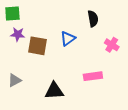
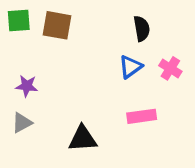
purple star: (18, 34) -> (27, 86), moved
blue triangle: (68, 39) -> (130, 67), moved
brown square: (37, 46) -> (57, 25), moved

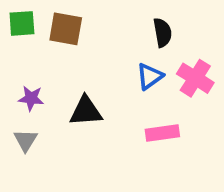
pink cross: (170, 68) -> (195, 78), size x1.4
gray triangle: (22, 123) -> (26, 140), turned -30
black triangle: (83, 139) -> (86, 111), moved

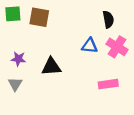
black semicircle: (162, 33) -> (108, 19), moved
blue triangle: (150, 76) -> (90, 46), turned 42
pink rectangle: (162, 133) -> (108, 84), moved

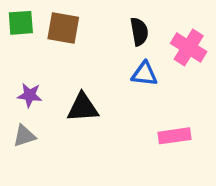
black semicircle: (108, 19) -> (139, 32), moved
pink cross: (117, 47) -> (189, 47), moved
gray triangle: (15, 84) -> (24, 136), turned 40

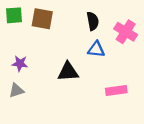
black triangle: (83, 108) -> (68, 72), moved

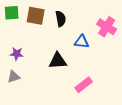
black semicircle: (93, 21) -> (61, 19), moved
pink rectangle: (116, 90) -> (84, 85), moved, turned -30

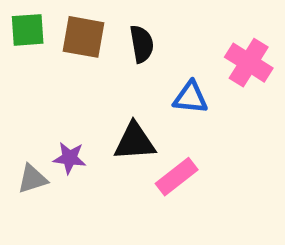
purple star: (17, 54) -> (70, 158), moved
pink rectangle: (84, 85) -> (177, 177), moved

